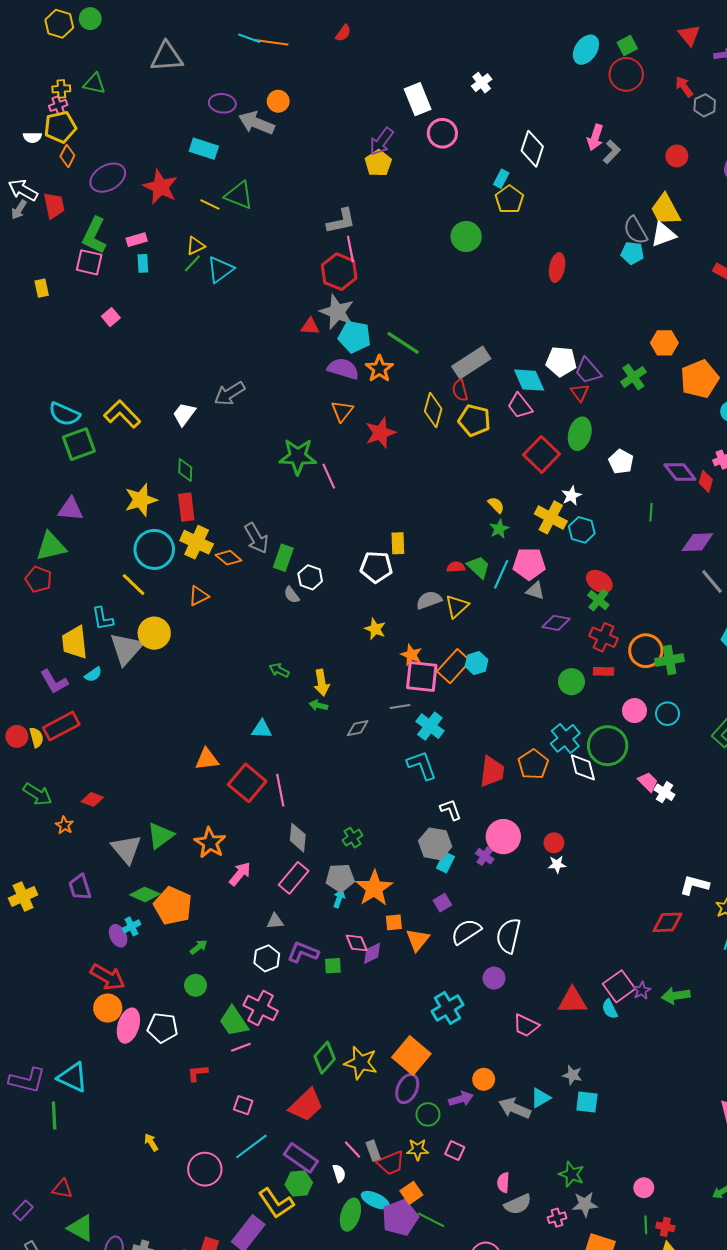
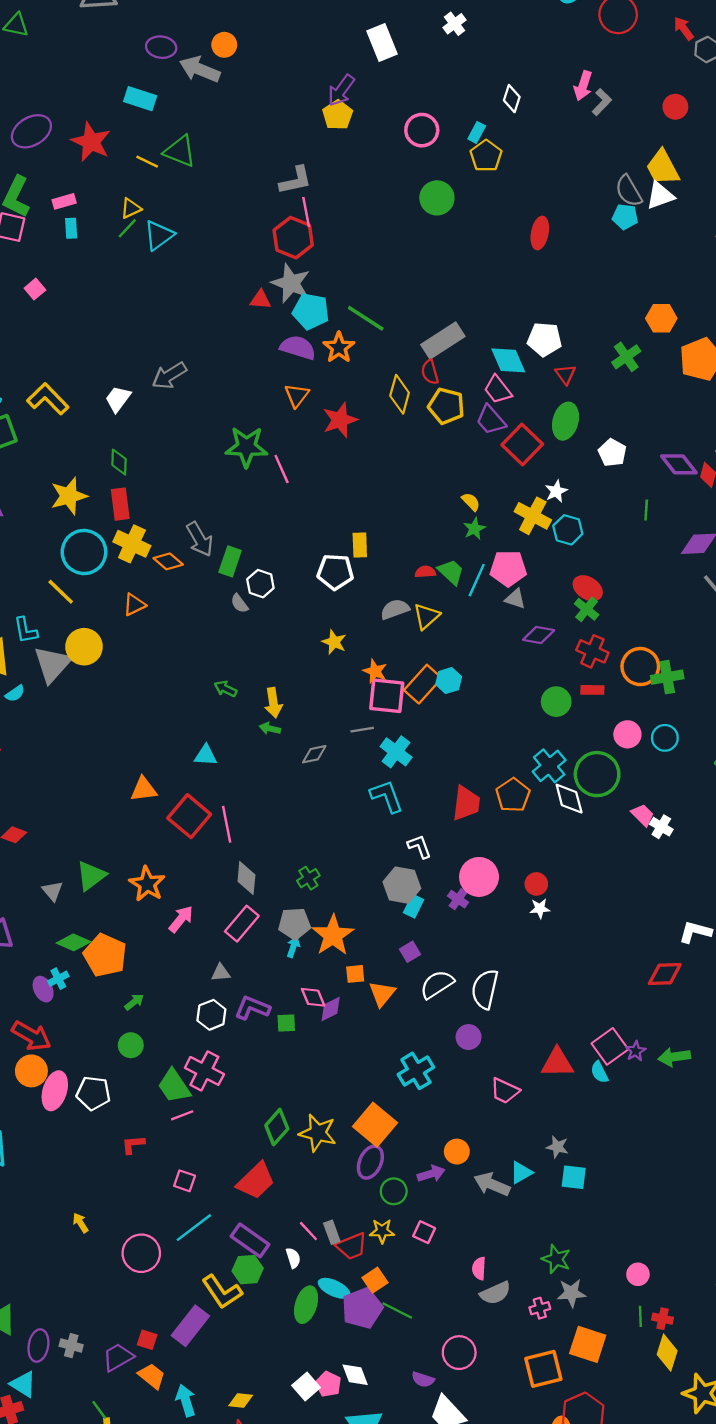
pink circle: (442, 133) -> (422, 130), moved
white diamond: (532, 149) -> (512, 99), size x0.7
purple trapezoid: (588, 371) -> (491, 420), moved
gray triangle: (126, 849) -> (52, 891), size x0.6

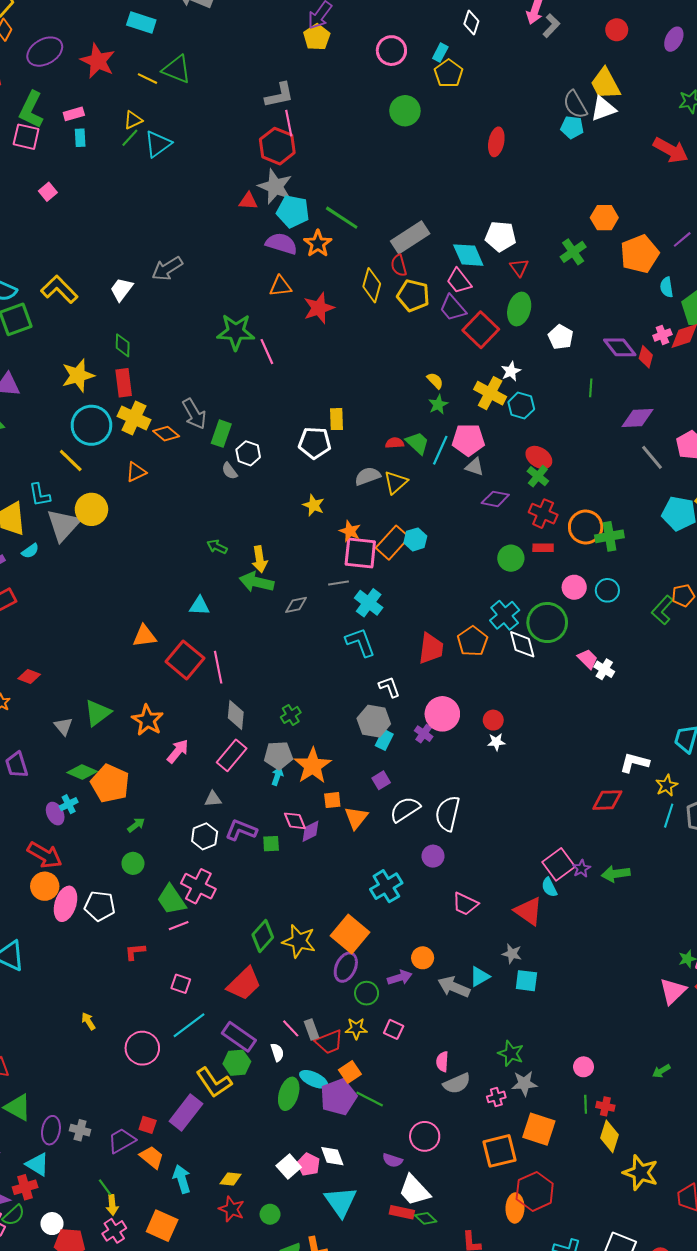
orange triangle: (297, 395) -> (280, 286), turned 45
green arrow: (270, 728) -> (257, 582), size x1.8
red triangle: (557, 1063) -> (528, 911), moved, turned 36

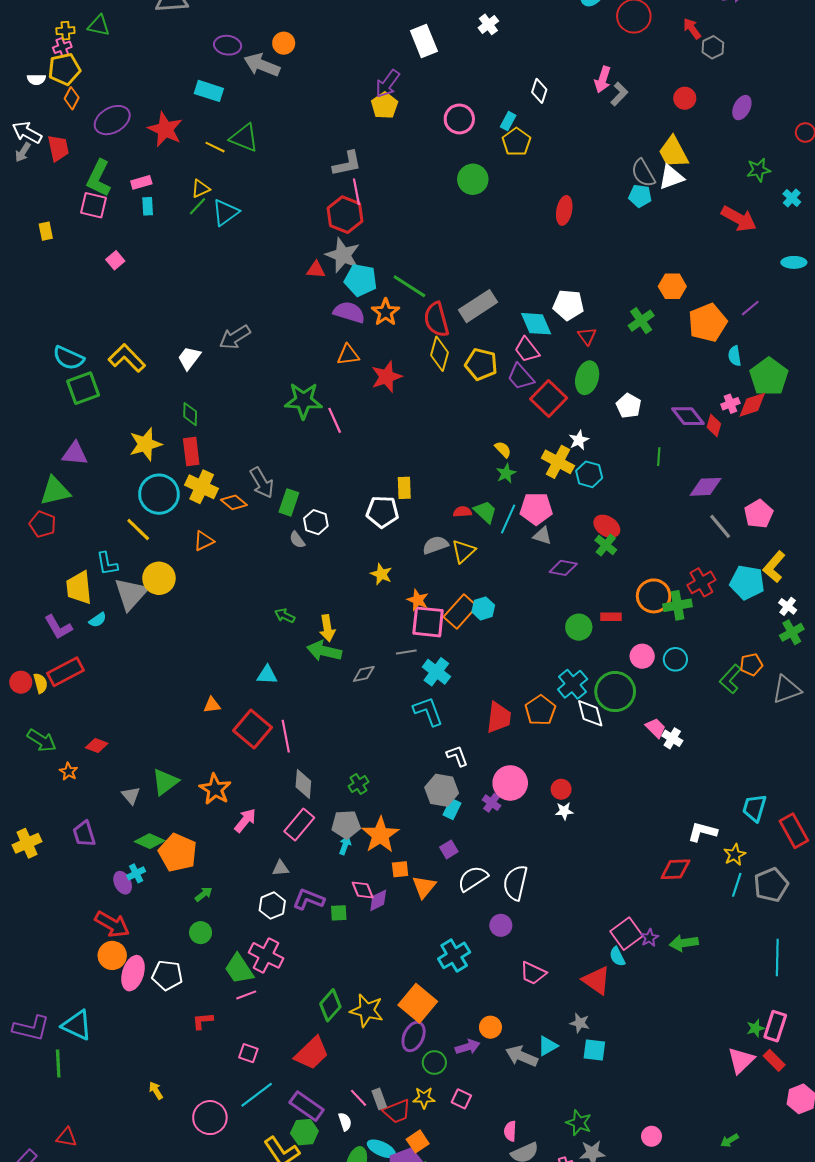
red semicircle: (399, 265) -> (436, 320), moved, size x1.6
red cross: (543, 514) -> (701, 582), moved, turned 36
orange triangle: (144, 636) -> (212, 705), size x0.7

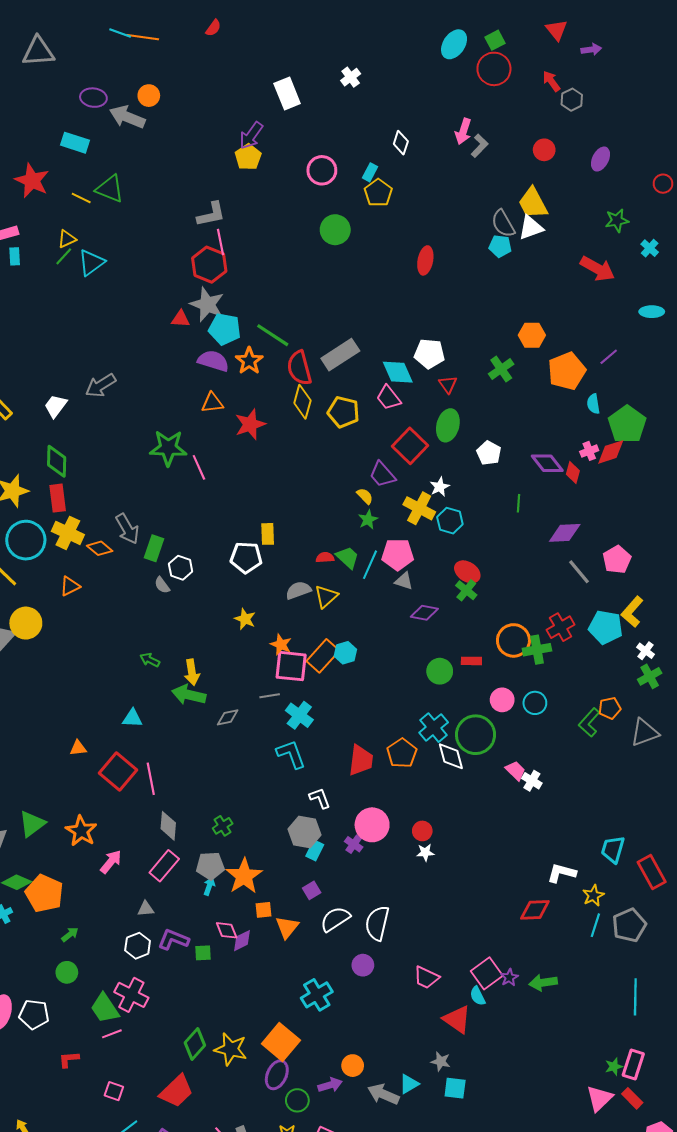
purple trapezoid: (521, 377) -> (382, 475), moved
green diamond: (190, 414) -> (57, 461), size x1.4
pink trapezoid: (533, 973) -> (426, 977), moved

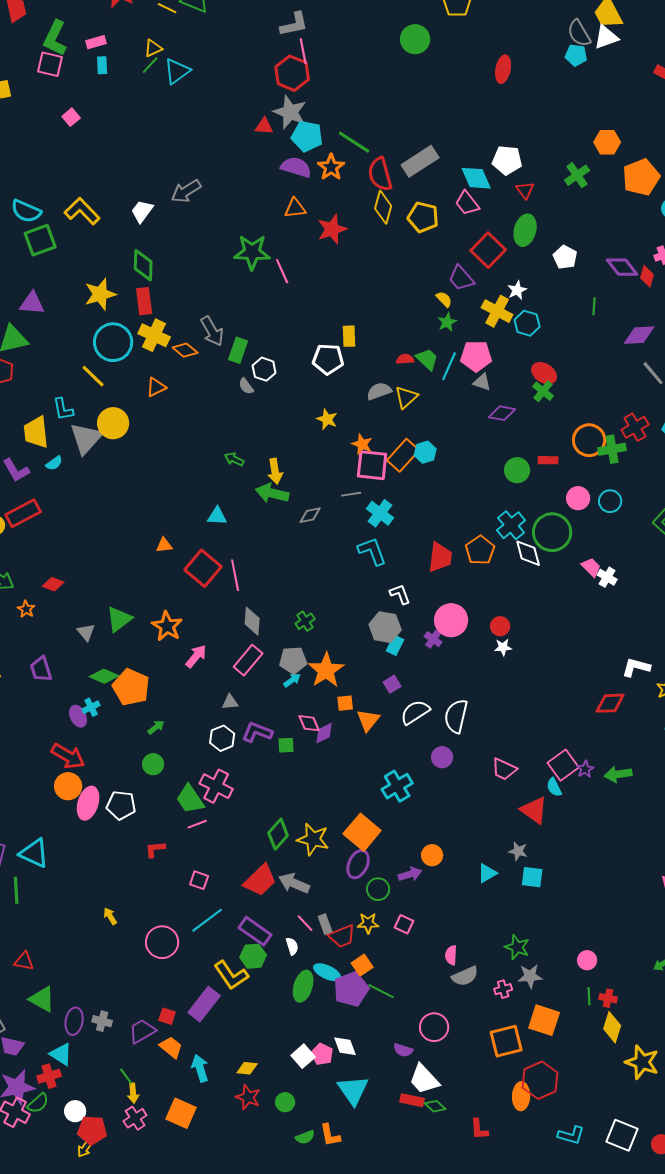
cyan arrow: (209, 886) -> (292, 680), turned 36
gray arrow: (383, 1094) -> (294, 883), moved

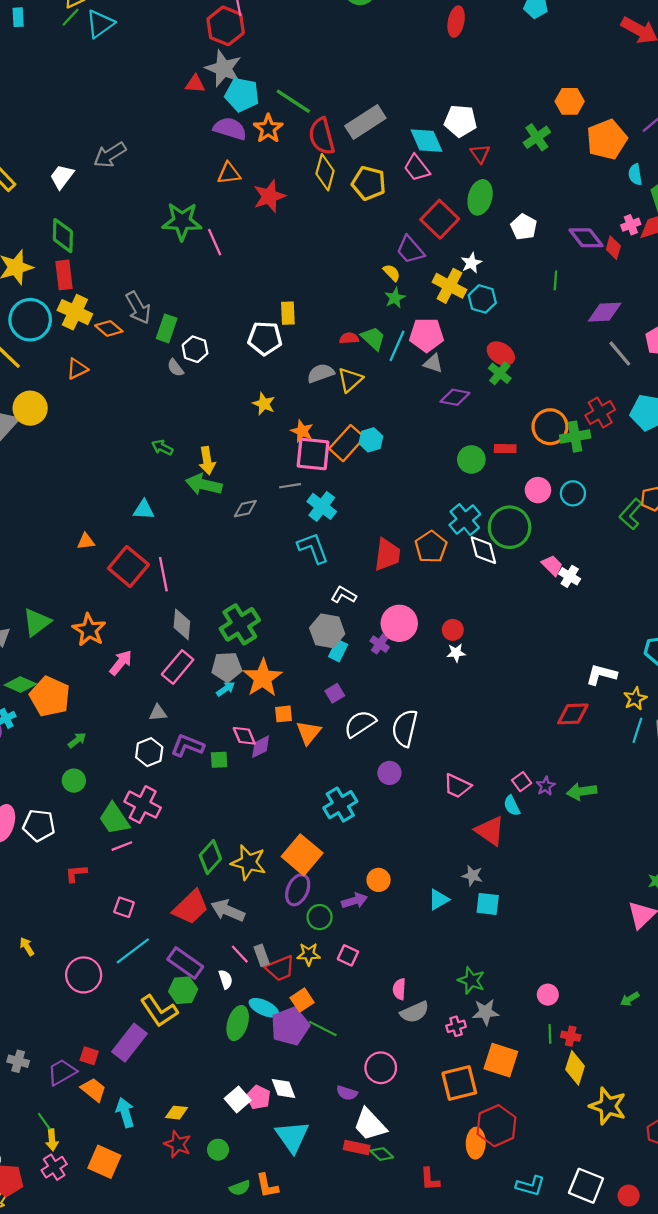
white L-shape: (400, 594) -> (344, 595), turned -40
green cross: (305, 621) -> (240, 624), size x1.8
pink square: (563, 765) -> (522, 782), size x0.6

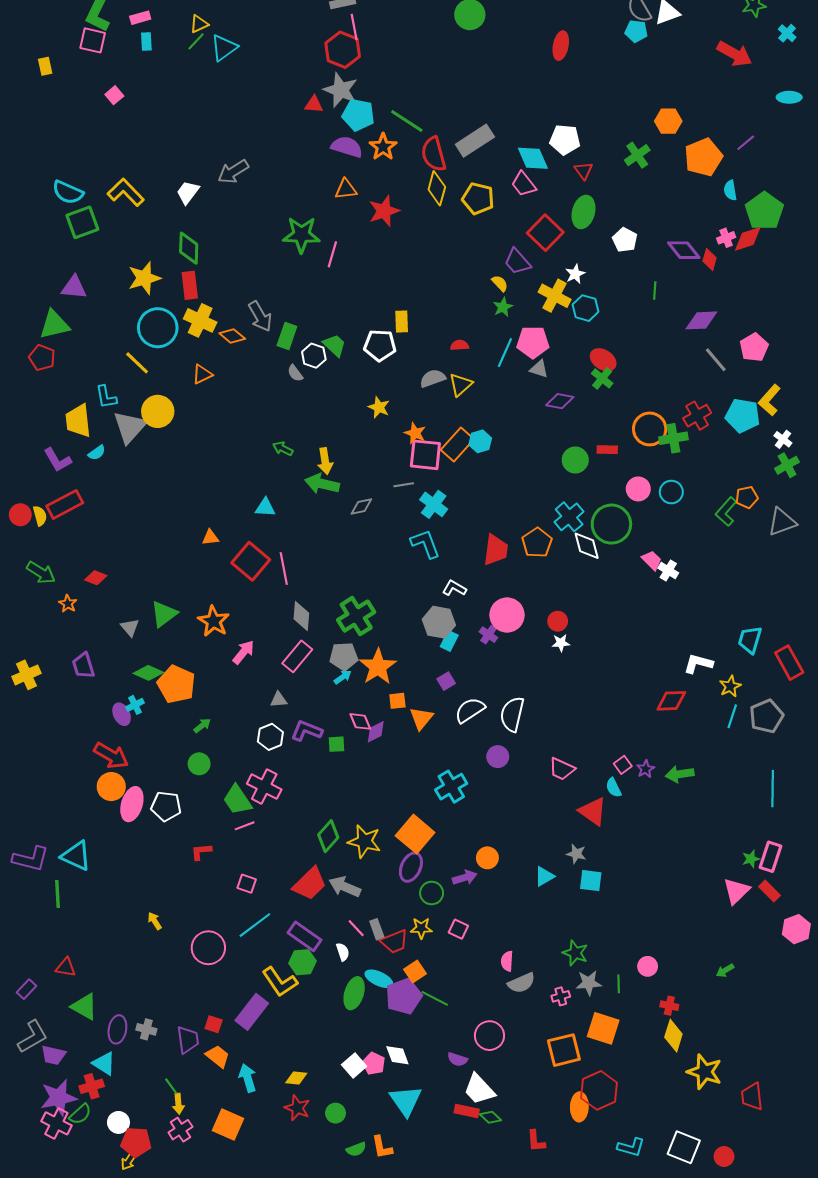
pink line: (215, 242) -> (332, 254), turned 40
green trapezoid: (373, 338) -> (334, 345), moved
green line: (550, 1034) -> (619, 984), moved
purple trapezoid: (62, 1072) -> (188, 1040), turned 112

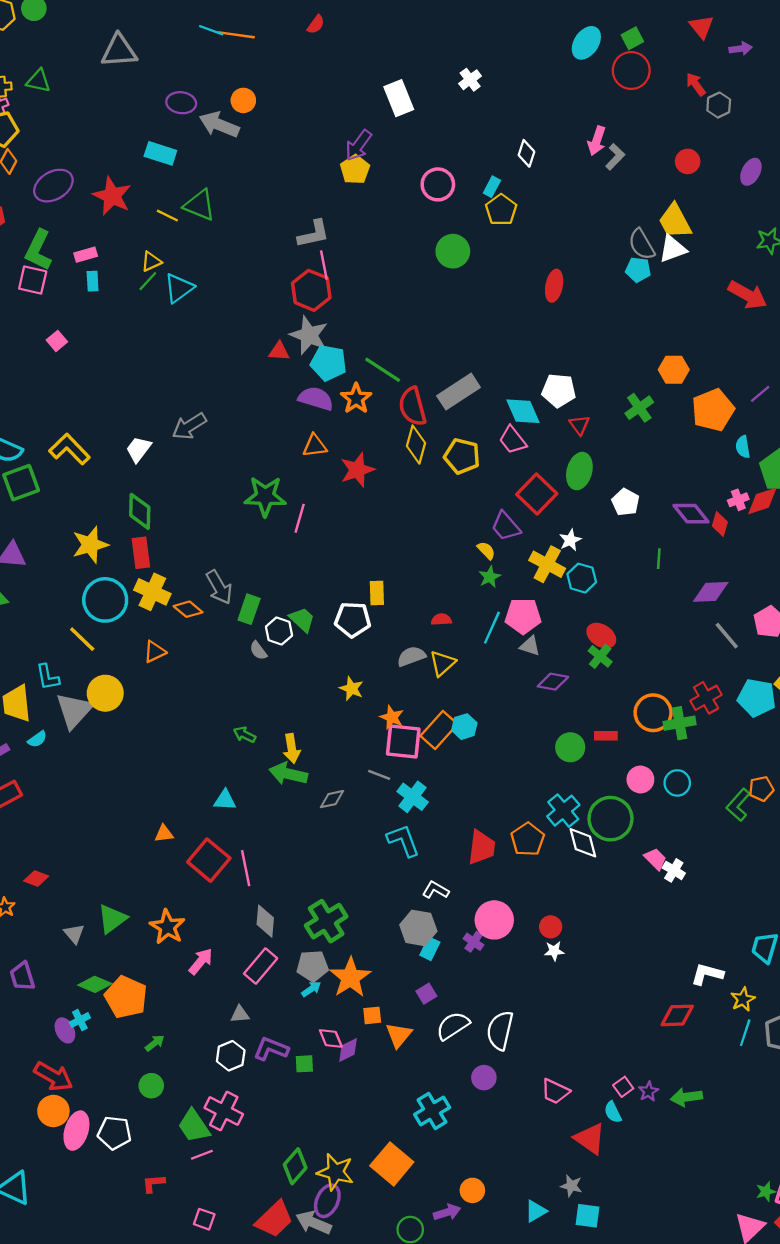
gray line: (404, 485) -> (379, 775), turned 30
purple ellipse: (411, 867) -> (327, 1201), moved

